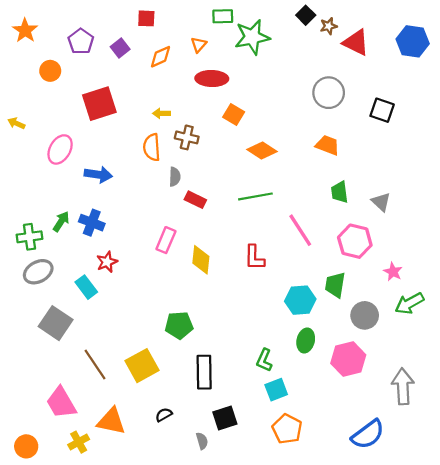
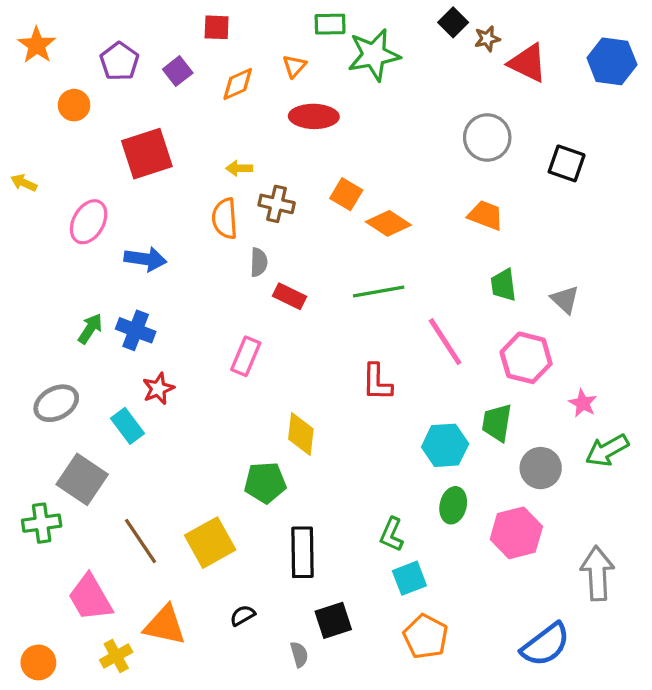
orange square: (234, 115) -> (346, 194), moved
green cross: (29, 237) -> (42, 523), moved
yellow diamond: (201, 260) -> (301, 434), moved

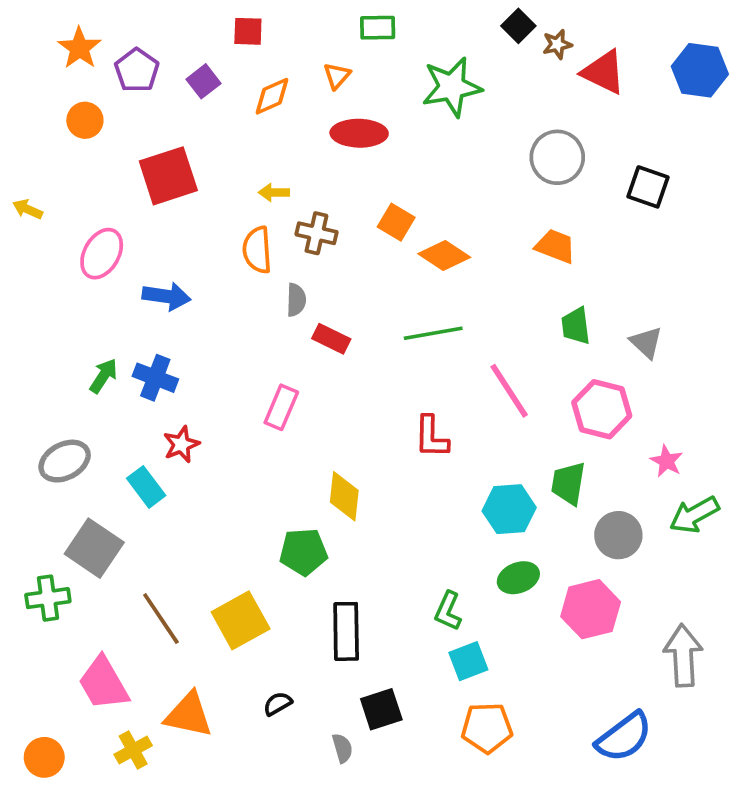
orange star: (37, 45) -> (79, 48), moved
green star: (374, 55) -> (452, 87), moved
green ellipse: (453, 505) -> (518, 578), turned 56
orange pentagon: (426, 637) -> (487, 728), turned -30

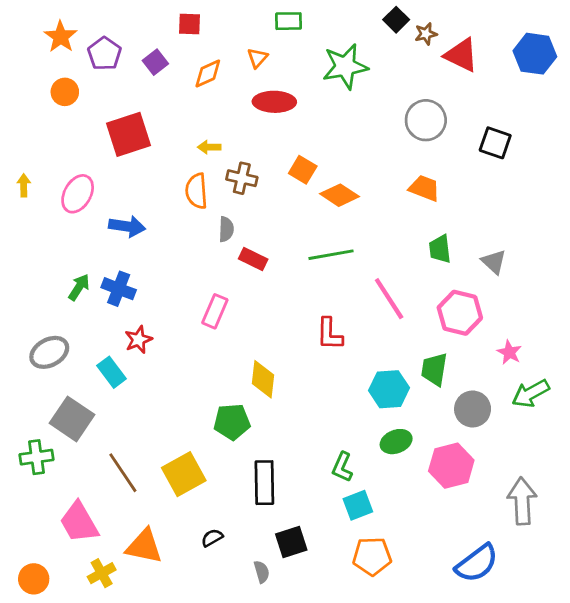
yellow arrow: (28, 209) -> (24, 185), moved, turned 65

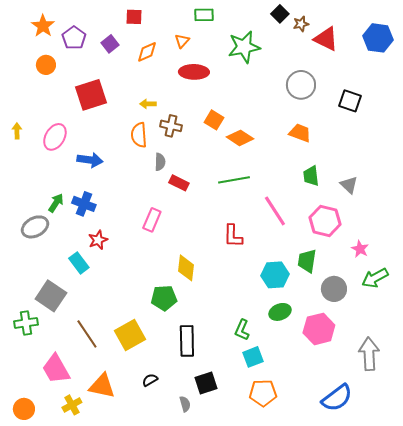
gray ellipse: (49, 352) -> (35, 227), moved

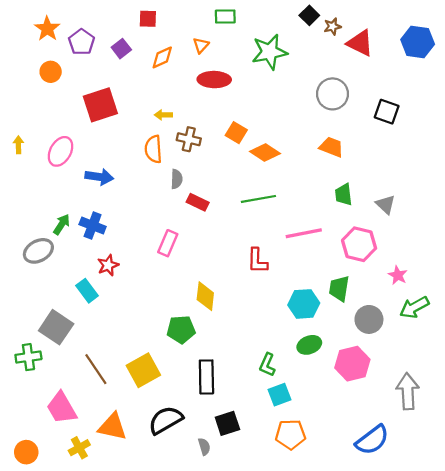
pink line: (275, 211) -> (304, 233), turned -68
black semicircle: (150, 380) -> (166, 420), size x2.0

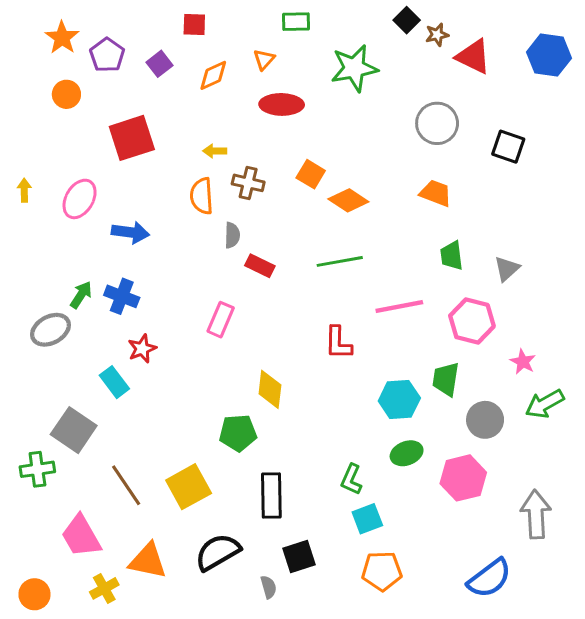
gray triangle: (386, 204) -> (507, 269), turned 35

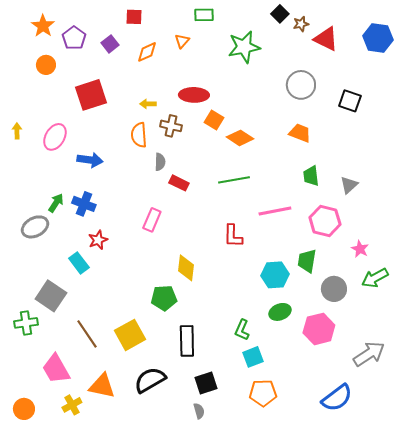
red ellipse: (282, 104) -> (194, 95), moved
gray arrow: (536, 514) -> (369, 354), turned 60
gray semicircle: (268, 587) -> (199, 411), moved

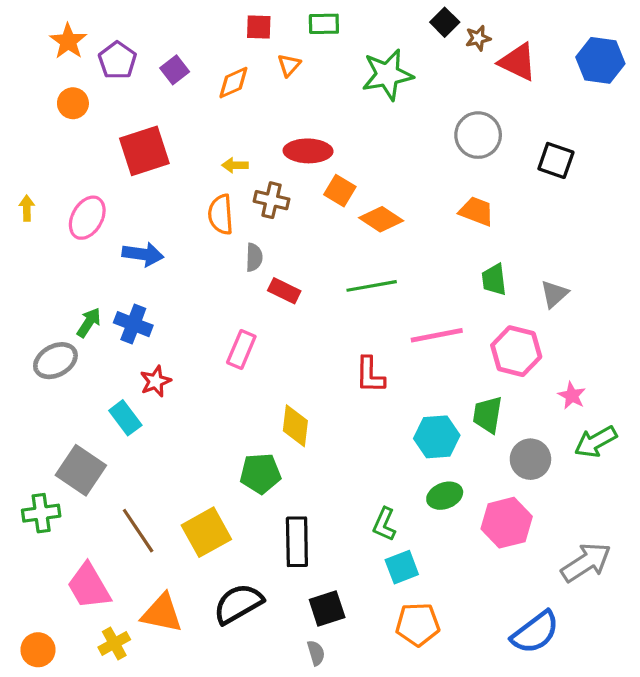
red square: (134, 17) -> (259, 27), moved

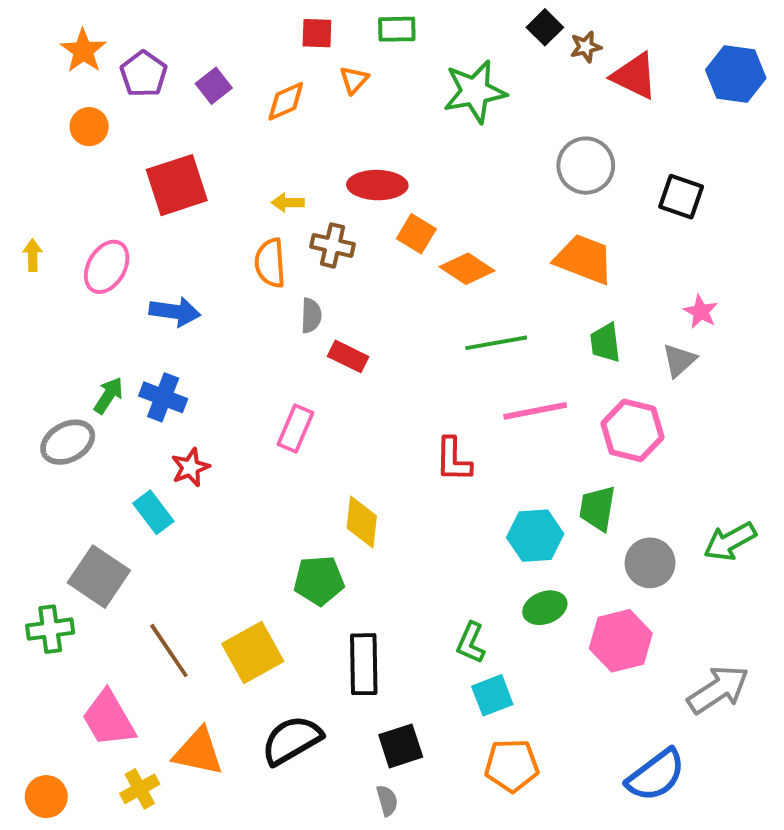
orange trapezoid: (476, 211) -> (584, 259), size x1.4
green line: (372, 286) -> (496, 343), moved
pink star: (572, 396) -> (701, 312), moved

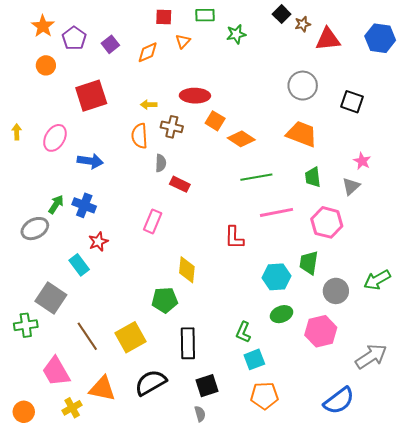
red triangle: (634, 76) -> (328, 39), turned -32
green star: (475, 92) -> (236, 34), moved, size x0.6

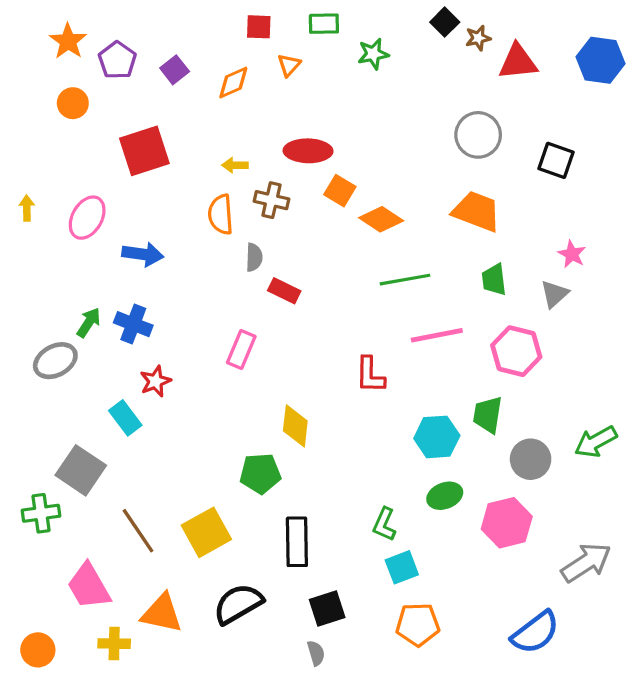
yellow cross: (72, 408) -> (114, 644), turned 30

